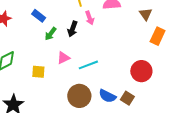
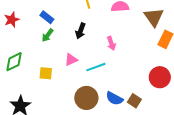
brown triangle: (146, 14) -> (154, 17), size x1.5
pink arrow: (90, 18) -> (111, 43), moved
green arrow: (51, 34) -> (47, 35), moved
red circle: (141, 71) -> (160, 77), moved

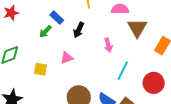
blue rectangle: (47, 17) -> (57, 18), moved
brown triangle: (154, 17) -> (137, 28), moved
cyan line: (96, 67) -> (123, 71), moved, turned -48

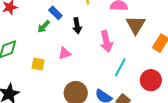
black arrow: (79, 30) -> (77, 26), turned -35
pink arrow: (108, 45) -> (106, 41), size x1.5

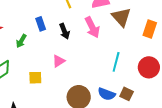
blue rectangle: (55, 13) -> (41, 24), turned 40
green arrow: (44, 27) -> (21, 41), moved
pink arrow: (106, 41) -> (92, 27), moved

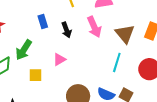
brown triangle: (121, 17) -> (125, 34), moved
green arrow: (21, 41) -> (24, 50), moved, size x1.5

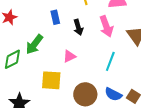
cyan line: (117, 62) -> (110, 61), moved
yellow square: (35, 75) -> (51, 80), moved, size x1.5

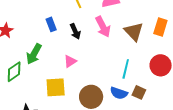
cyan line: (110, 61) -> (126, 69), moved

